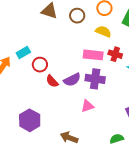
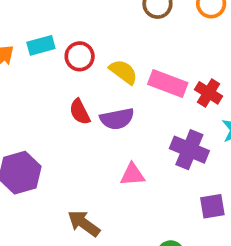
yellow semicircle: (103, 31) -> (123, 72), moved
red circle: (40, 65) -> (80, 56), moved
purple cross: (95, 79) -> (189, 150), moved

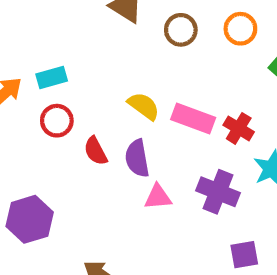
red circle: (80, 56) -> (57, 121), moved
purple semicircle: (117, 119) -> (137, 158), turned 92
pink triangle: (132, 174) -> (158, 197), moved

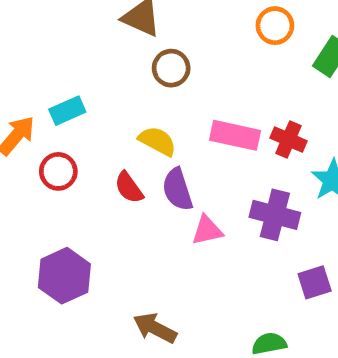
brown circle: (181, 30) -> (171, 68), moved
yellow semicircle: (144, 106) -> (157, 141), moved
red circle: (57, 121) -> (58, 171), moved

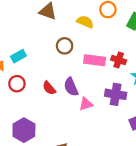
brown circle: (171, 68) -> (65, 46), moved
yellow semicircle: (157, 141) -> (85, 22), moved

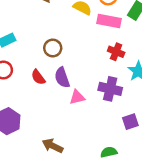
brown circle: (65, 46) -> (53, 48), moved
pink rectangle: (95, 60) -> (109, 21), moved

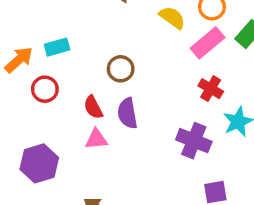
pink rectangle: (109, 21) -> (208, 43), turned -60
pink triangle: (77, 97) -> (96, 139), moved

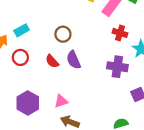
pink triangle: (96, 139) -> (61, 101), moved

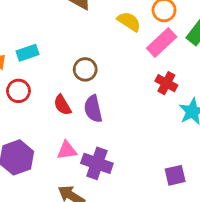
purple cross: (117, 67) -> (97, 163), moved
pink triangle: (61, 101) -> (67, 150), moved

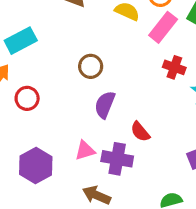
cyan rectangle: (27, 53) -> (21, 41), moved, size x1.4
red semicircle: (62, 105) -> (140, 132), moved
purple semicircle: (93, 109) -> (105, 105), turned 44

